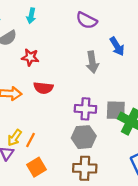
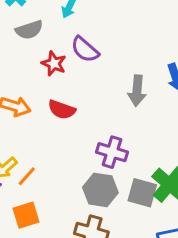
purple semicircle: (87, 20) -> (85, 50), moved
gray square: (116, 110) -> (142, 193), moved

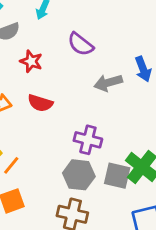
purple semicircle: (85, 50) -> (80, 44), moved
gray arrow: (137, 91) -> (108, 83), turned 72

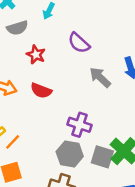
gray arrow: (108, 83) -> (100, 77), turned 55

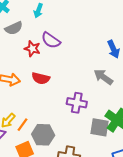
purple semicircle: (79, 43) -> (51, 40), moved
gray arrow: (100, 77) -> (103, 77), moved
gray hexagon: (70, 154) -> (43, 135), moved

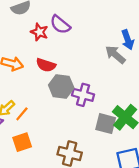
gray arrow: (103, 77) -> (115, 55), moved
gray hexagon: (43, 135) -> (61, 86), moved

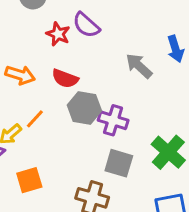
gray arrow: (115, 55) -> (139, 66), moved
orange line: (22, 114) -> (35, 119), moved
gray square: (106, 124) -> (119, 163), moved

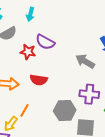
gray hexagon: (84, 108) -> (65, 111), moved
purple cross: (113, 120) -> (89, 94), moved

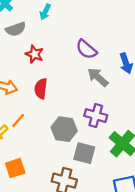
purple semicircle: (45, 42) -> (86, 49), moved
red semicircle: (39, 80) -> (41, 89), turned 78

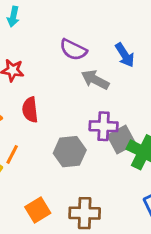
gray square: (84, 153) -> (121, 140), moved, turned -30
orange square: (15, 168) -> (38, 210), moved

